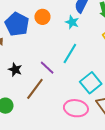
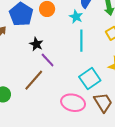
cyan line: (70, 54) -> (81, 41), moved, turned -35
black star: (15, 70) -> (36, 44), moved

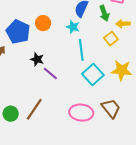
cyan square: (90, 79) -> (93, 75), moved
brown line: (34, 80) -> (34, 109), moved

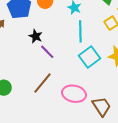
brown trapezoid: (111, 108) -> (102, 107), moved
brown line: (34, 109) -> (43, 83), moved

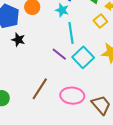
black star: (36, 36) -> (18, 40), moved
purple line: (47, 52) -> (59, 54), moved

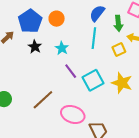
cyan star: (62, 10) -> (62, 48), moved
cyan line: (71, 33) -> (94, 38), moved

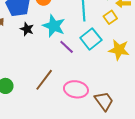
cyan star: (62, 48) -> (54, 26), size x1.6
cyan square: (93, 80) -> (91, 39), moved

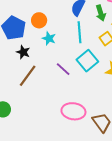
cyan star: (54, 26) -> (49, 38), moved, size x0.6
brown line: (44, 80) -> (28, 76), moved

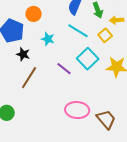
orange circle: (39, 20) -> (34, 14), moved
cyan line: (79, 32) -> (78, 31), turned -50

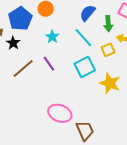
black star: (23, 54) -> (13, 43), moved
purple line: (64, 69) -> (49, 64), moved

